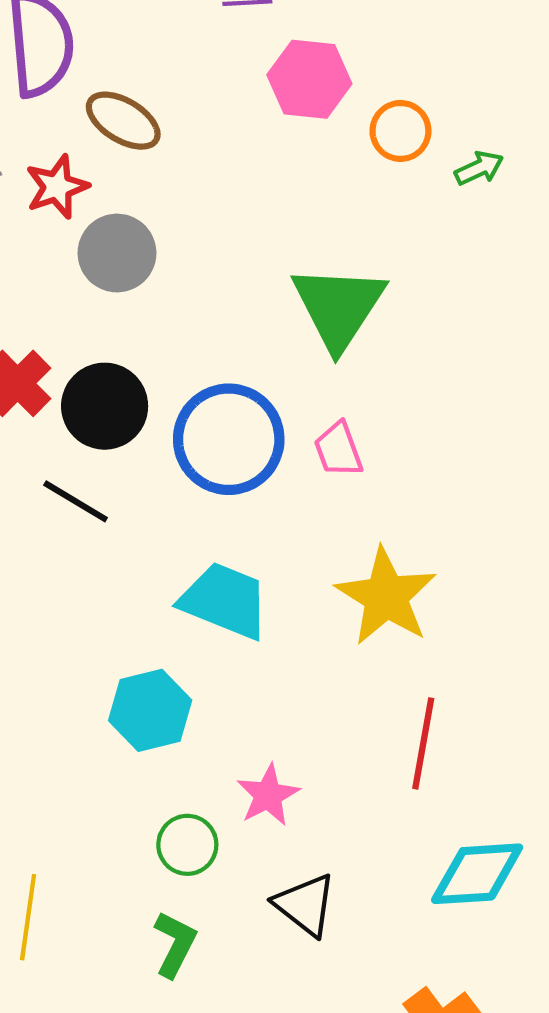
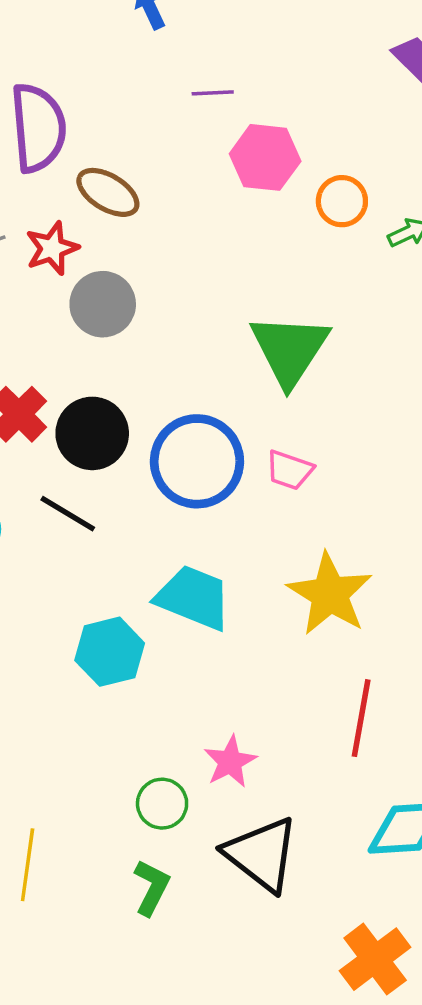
pink trapezoid: (338, 450) -> (290, 470), turned -51
cyan hexagon: (150, 710) -> (110, 652), moved
black triangle: (305, 905) -> (262, 854), size x1.4

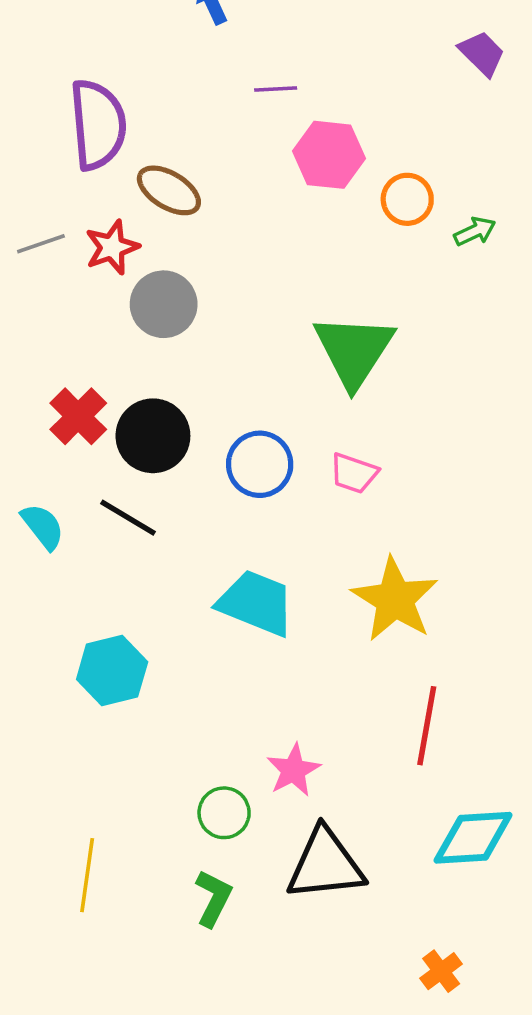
blue circle: (197, 461) -> (260, 464), size x0.7
cyan hexagon: (110, 652) -> (112, 671), moved
black triangle: (262, 854) -> (325, 864), turned -44
orange cross: (375, 959) -> (441, 971), size x0.6

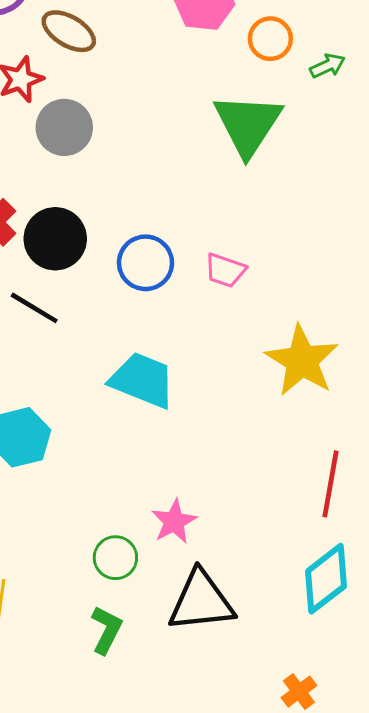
green triangle: (354, 350) -> (248, 124), moved
yellow star: (395, 599) -> (302, 361), moved
red line: (427, 726) -> (331, 484), moved
cyan diamond: (473, 838) -> (326, 579), turned -34

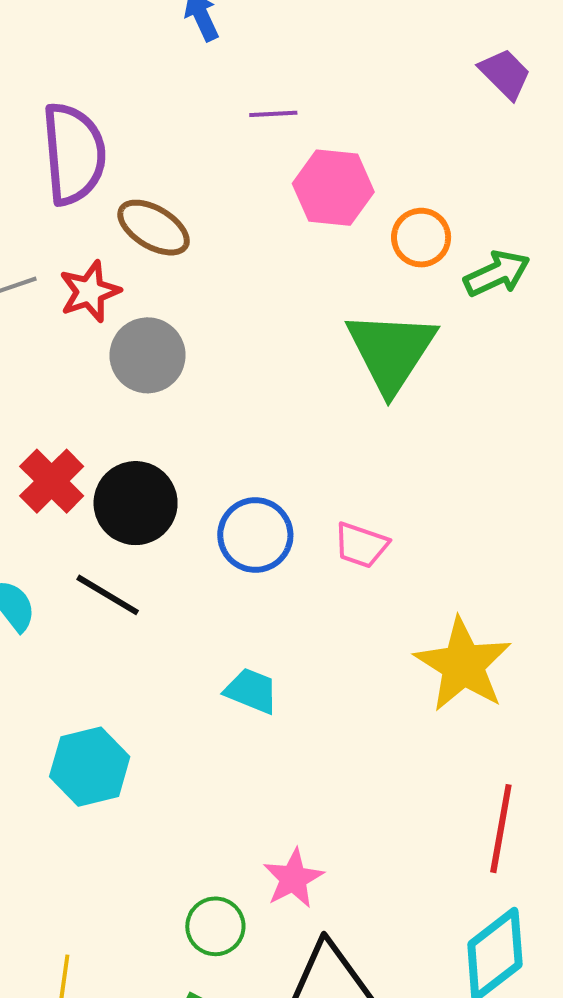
green arrow: (328, 66) -> (497, 273), size x1.4
cyan trapezoid: (142, 380) -> (251, 691), size x0.6

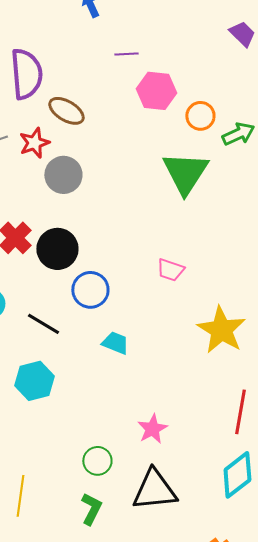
blue circle: (255, 535) -> (90, 290), moved
black line: (108, 595) -> (43, 324), moved
pink star: (293, 878) -> (152, 429), moved

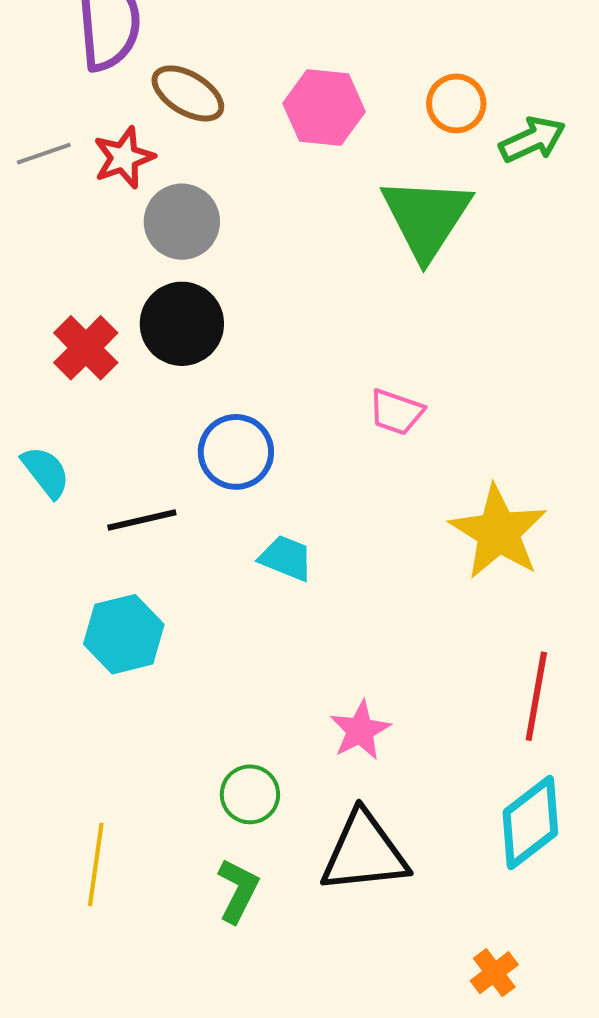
pink hexagon: (156, 91) -> (324, 107), moved
black circle: (57, 249) -> (182, 324), moved
black line: (43, 324) -> (142, 520), turned -44

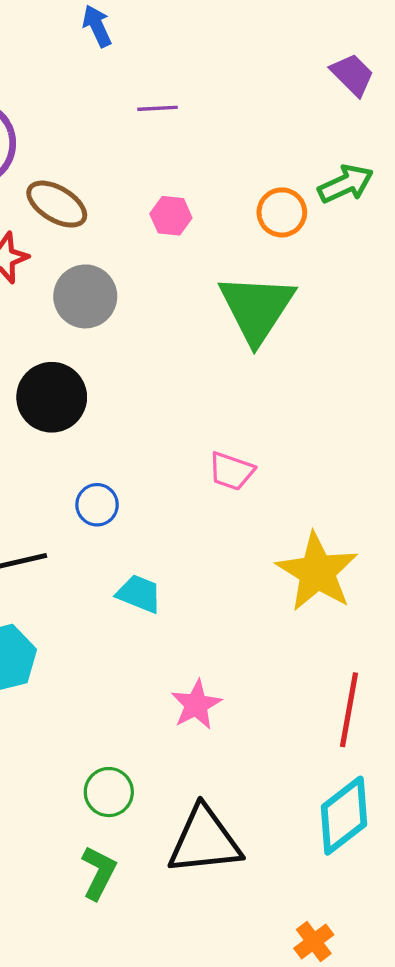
pink hexagon: (324, 107) -> (171, 216), size x0.6
green arrow: (532, 140) -> (346, 184), moved
gray circle: (182, 222) -> (85, 296), moved
blue circle: (236, 452) -> (97, 505), size x0.7
pink star: (360, 730) -> (196, 705), moved

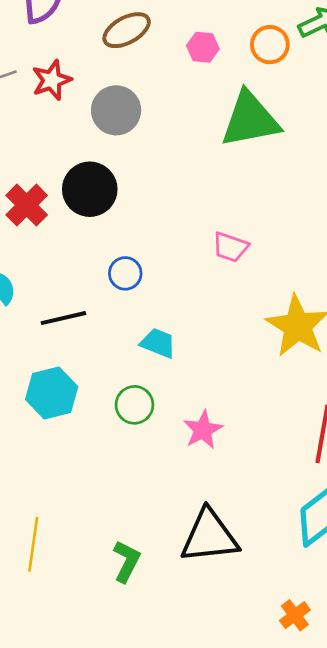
brown ellipse: (57, 204) -> (127, 30), moved, turned -60
pink hexagon: (171, 216) -> (203, 47), moved
green triangle: (257, 308) -> (250, 120), turned 46
green circle: (109, 792) -> (134, 405), moved

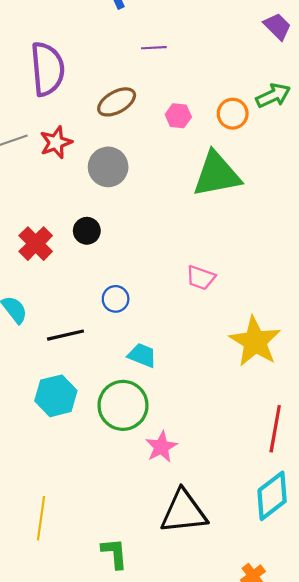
black circle: (90, 189) -> (87, 231), size x0.6
green circle: (134, 405) -> (123, 405), size x1.6
pink star: (203, 430) -> (161, 447), moved
green L-shape: (127, 561) -> (114, 553), moved, turned -32

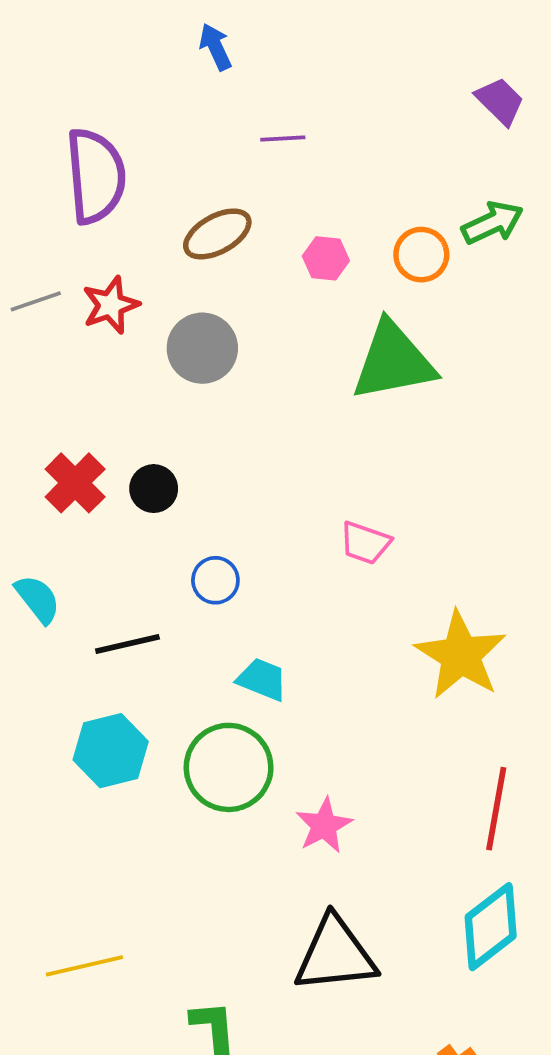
black circle: (87, 231) -> (154, 489), moved
pink star: (161, 447) -> (324, 825), moved
yellow line: (41, 518) -> (84, 966), turned 69

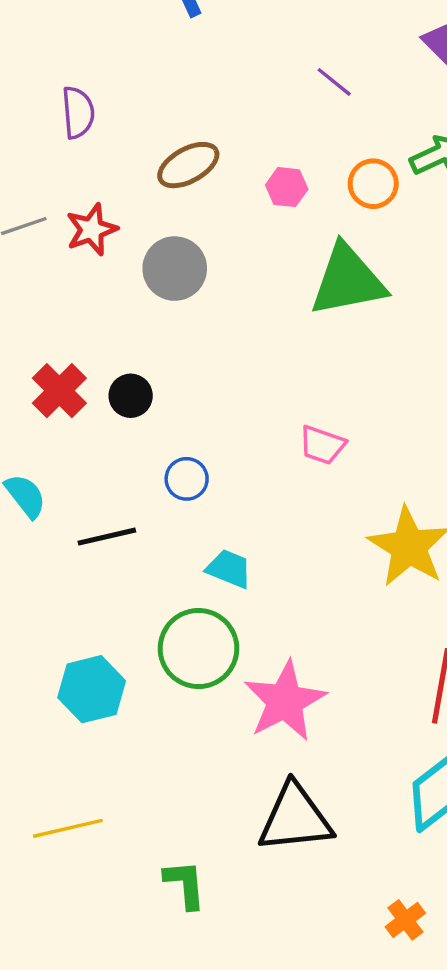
purple line: (283, 139) -> (334, 82), moved, turned 42
purple semicircle: (96, 176) -> (78, 112), size x0.6
cyan hexagon: (111, 751) -> (92, 689), moved
pink star: (324, 825) -> (285, 701), size x1.6

